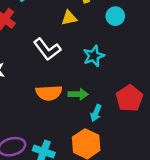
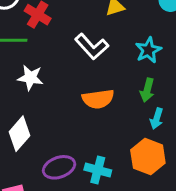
green arrow: (78, 94) -> (147, 90), moved, turned 108

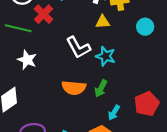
cyan star: (148, 50) -> (106, 56), moved, turned 30
green arrow: (147, 90) -> (101, 88), moved

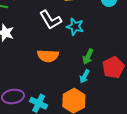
green arrow: (101, 88) -> (88, 57), moved

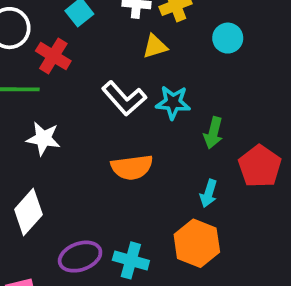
green arrow: (88, 57) -> (213, 133), moved

